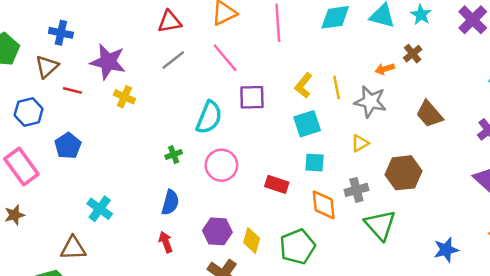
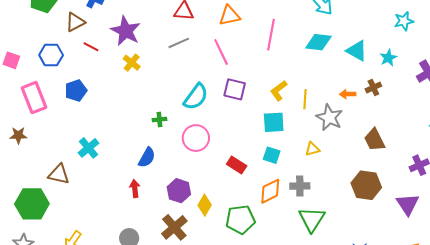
brown hexagon: (403, 173) -> (366, 185), moved
orange diamond: (324, 205) -> (270, 191), turned 56

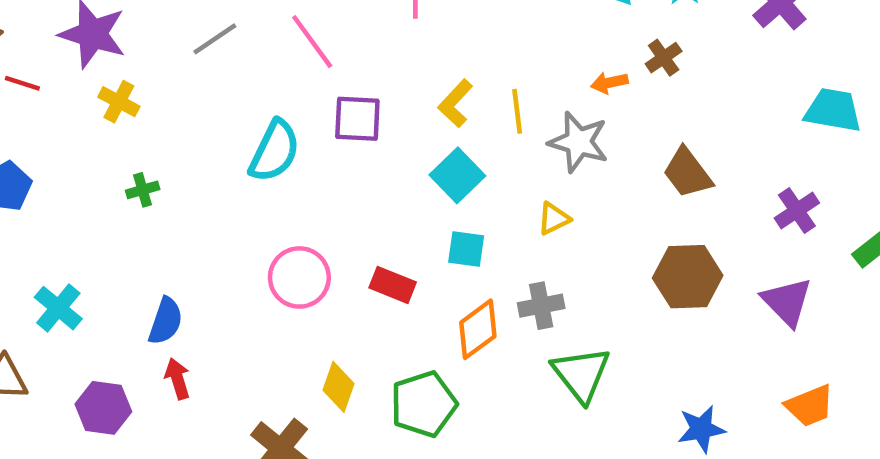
green cross: (159, 120) -> (143, 190), moved
cyan square: (274, 122) -> (457, 175), turned -30
pink circle: (196, 138) -> (299, 277), moved
blue semicircle: (147, 157) -> (166, 321), moved
purple hexagon: (179, 191) -> (103, 408), moved

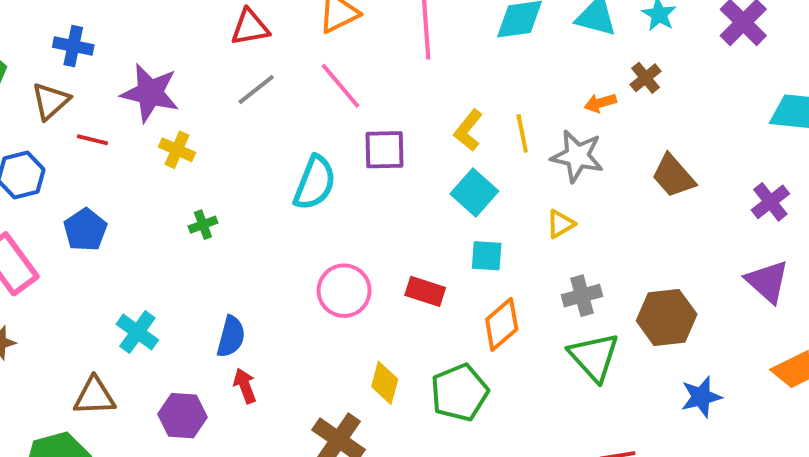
brown hexagon: (688, 277) -> (667, 317), moved
gray cross: (541, 306) -> (582, 296), moved

